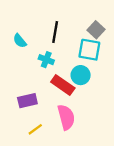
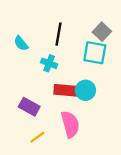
cyan circle: (81, 75) -> (85, 90), moved
red rectangle: (63, 85) -> (67, 90), turned -30
purple rectangle: (27, 101) -> (29, 107), turned 42

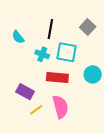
cyan square: (95, 53) -> (66, 52), moved
cyan circle: (85, 90) -> (93, 74), moved
yellow line: (37, 137) -> (36, 110), moved

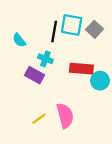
cyan square: (66, 52) -> (72, 25), moved
red rectangle: (57, 77) -> (81, 69), moved
purple rectangle: (25, 92) -> (34, 75), moved

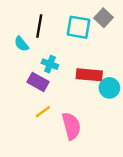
gray square: (95, 29) -> (103, 18), moved
black line: (54, 32) -> (39, 26), moved
yellow line: (39, 119) -> (43, 112), moved

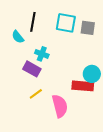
gray square: (103, 18) -> (88, 28), moved, turned -35
red rectangle: (89, 75) -> (83, 86), moved

